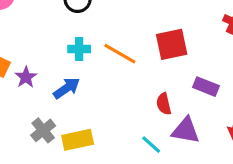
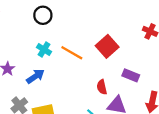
red square: (172, 44) -> (107, 46), turned -30
cyan cross: (79, 49) -> (44, 50), turned 32

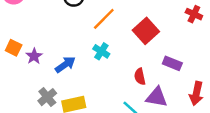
cyan cross: (44, 50) -> (101, 51), moved
orange line: (72, 53) -> (104, 19), moved, turned -75

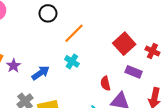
red cross: (194, 14) -> (152, 51), moved
red square: (146, 31) -> (124, 44), moved

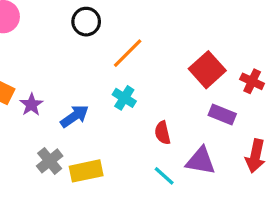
red semicircle: (105, 83) -> (162, 133), moved

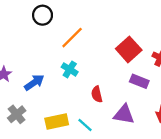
yellow rectangle: (86, 171) -> (57, 121), moved
cyan line: (164, 176) -> (85, 125), moved

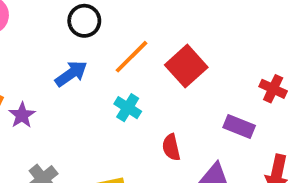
red square: (129, 49) -> (186, 66), moved
blue arrow: (34, 82) -> (71, 74), moved

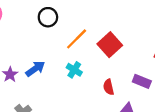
blue arrow: (71, 74) -> (35, 69), moved
red semicircle: (171, 147) -> (109, 87), moved

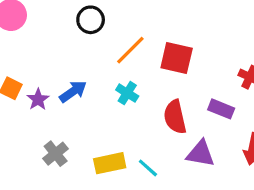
red square: (110, 45) -> (177, 58), turned -35
red semicircle: (109, 87) -> (175, 117), size x1.5

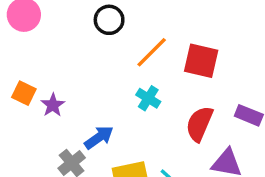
blue arrow: (73, 91) -> (99, 137), moved
red semicircle: (175, 117) -> (199, 124), turned 36

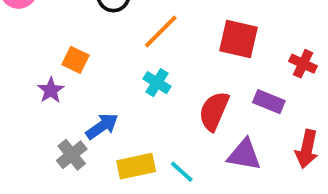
red square: (201, 61) -> (239, 39), moved
orange square: (24, 93) -> (75, 60), moved

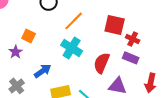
red cross: (303, 64) -> (133, 39), moved
cyan cross: (157, 83) -> (72, 48), size x1.5
gray cross: (72, 155) -> (17, 86), moved

